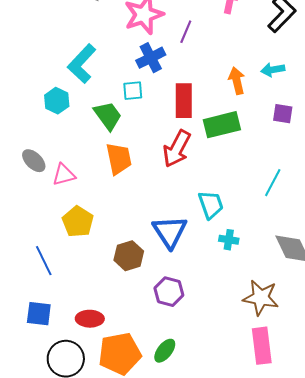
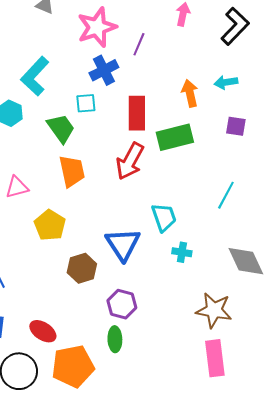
yellow pentagon: (78, 222) -> (50, 225), moved
red ellipse: (90, 319) -> (43, 331), turned 32
green ellipse: (165, 351) -> (115, 339), moved, turned -40

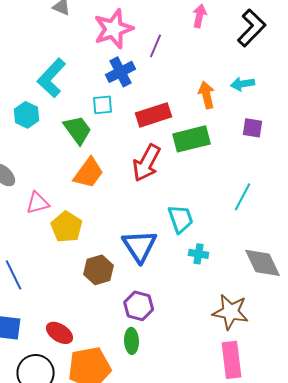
red rectangle: (137, 113) -> (154, 115), turned 72
orange trapezoid: (72, 171) -> (89, 173), turned 48
pink triangle: (17, 187) -> (38, 203), moved

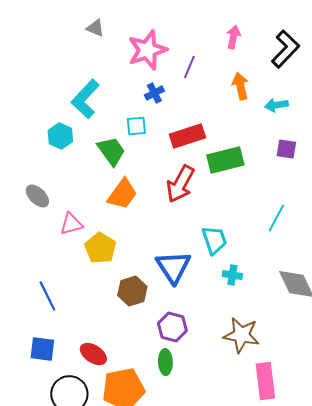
blue cross: (121, 72) -> (154, 93), size x0.7
orange arrow: (207, 95) -> (240, 86), moved
brown star: (231, 312) -> (241, 335), moved

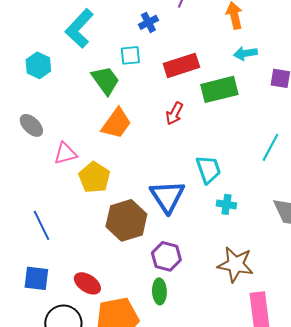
cyan arrow: (276, 105) -> (245, 53), moved
cyan hexagon: (60, 136) -> (38, 65), moved
red arrow: (180, 184) -> (174, 113), size x0.6
brown hexagon: (132, 291) -> (126, 220), size x1.4

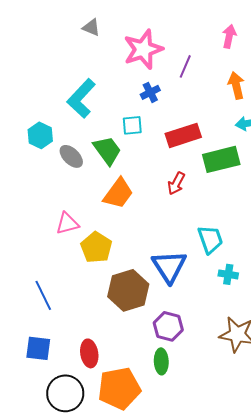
gray ellipse: (31, 125) -> (71, 156), moved
red ellipse: (87, 283) -> (89, 353), turned 48

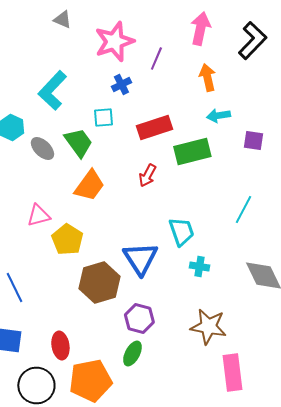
pink arrow: (229, 36) -> (200, 28), size x1.4
green ellipse: (161, 361) -> (132, 354), turned 30

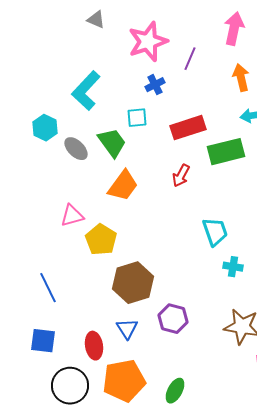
blue triangle: (140, 258) -> (127, 329), moved, size x0.6
green ellipse: (132, 354) -> (175, 391), moved

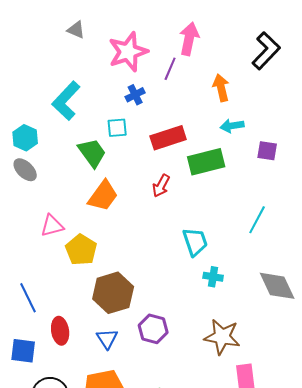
pink arrow: (234, 29) -> (189, 39), moved
gray ellipse: (76, 149) -> (25, 170), moved
red ellipse: (94, 346) -> (60, 331), moved

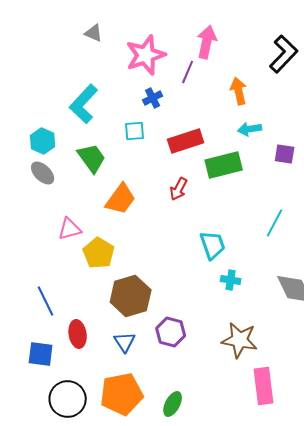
green trapezoid: (92, 153) -> (92, 158), moved

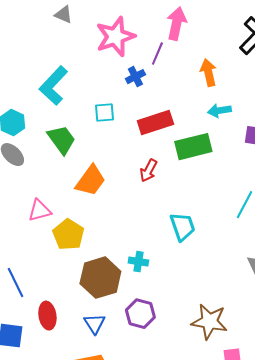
blue cross: (153, 98) -> (135, 77), moved
cyan cross: (231, 280) -> (138, 262), moved

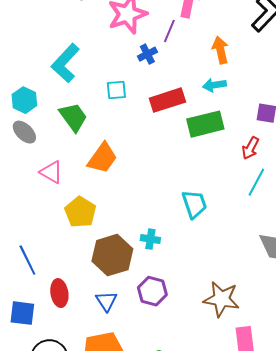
cyan arrow: (219, 111) -> (214, 85), moved
red arrow: (148, 171) -> (250, 148), moved
pink triangle: (39, 211) -> (51, 172), moved, turned 45

